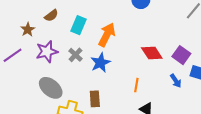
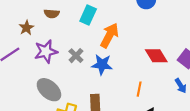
brown semicircle: (51, 15) -> (52, 14), turned 40
cyan rectangle: (79, 25) -> (88, 15), moved
blue star: (100, 63) -> (102, 65), turned 30

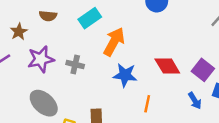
cyan rectangle: (88, 15) -> (90, 18), turned 30
gray cross: (76, 56) -> (75, 64), turned -32
blue star: (102, 65) -> (125, 75), moved

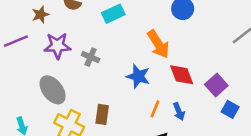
orange arrow: (114, 42) -> (158, 44), moved, turned 108
blue arrow: (195, 101) -> (179, 111), moved

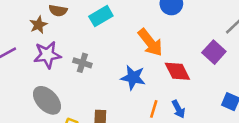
brown star: (40, 15) -> (38, 25), moved
purple square: (216, 85) -> (214, 52), moved

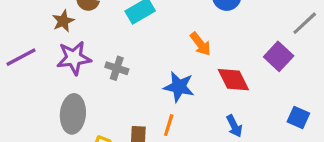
orange arrow: (150, 42) -> (200, 44), size x0.7
gray ellipse: (47, 100) -> (73, 114), turned 48
orange line: (154, 109) -> (169, 125), moved

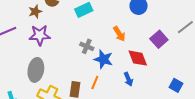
purple square: (279, 56) -> (159, 39), moved
gray cross: (117, 68) -> (87, 46), moved
blue arrow: (234, 126) -> (128, 79), moved

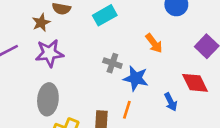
red diamond: (138, 58) -> (195, 83), moved

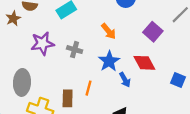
purple star: (49, 53) -> (42, 43), moved
blue star: (136, 78) -> (109, 61), moved, turned 30

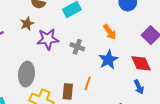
brown star: (13, 18) -> (27, 24), moved
blue arrow: (125, 80) -> (139, 87), moved

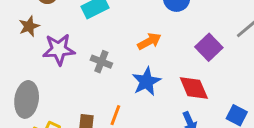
orange arrow: (110, 32) -> (149, 41), turned -84

